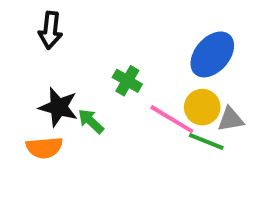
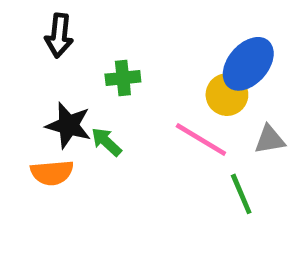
green cross: (127, 81) -> (123, 78), moved, turned -36
yellow circle: (202, 107) -> (227, 95), moved
green line: (206, 142) -> (241, 194), moved, turned 45

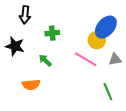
black star: (69, 125) -> (15, 46), moved
orange semicircle: (52, 173) -> (31, 85), moved
green line: (241, 194) -> (108, 92), moved

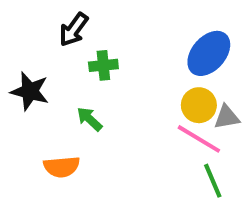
black arrow: (25, 15) -> (74, 30), moved, turned 30
yellow circle: (97, 40) -> (199, 105), moved
pink line: (86, 59) -> (199, 139), moved

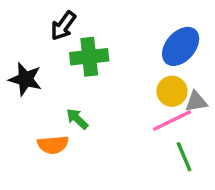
green cross: (103, 65) -> (89, 57), size x1.5
green arrow: (89, 119) -> (77, 119), moved
pink line: (199, 139) -> (172, 121), turned -57

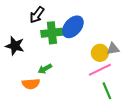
blue ellipse: (181, 46) -> (73, 27), moved
gray triangle: (196, 102) -> (113, 49), moved
green arrow: (77, 119) -> (45, 69), turned -72

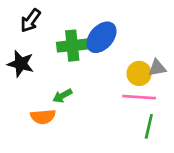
black arrow: (37, 15) -> (30, 21), moved
pink line: (100, 70) -> (139, 97), turned 30
green line: (107, 91) -> (149, 126), turned 36

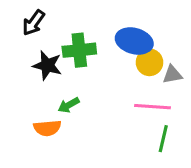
blue ellipse: (101, 37) -> (134, 41), moved, turned 64
black star: (21, 64) -> (47, 65), moved
yellow circle: (139, 73) -> (149, 62), moved

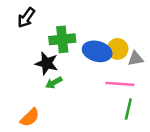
blue ellipse: (134, 41) -> (97, 51), moved
black star: (47, 65) -> (47, 63), moved
orange semicircle: (47, 128) -> (30, 117), moved, turned -40

